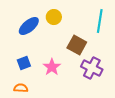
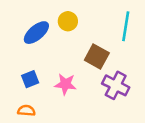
pink star: (52, 67) -> (65, 84), turned -30

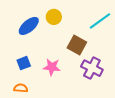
cyan line: (126, 26) -> (100, 21), turned 45

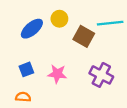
cyan line: (100, 21) -> (110, 23), turned 30
brown square: (77, 45) -> (84, 36), moved

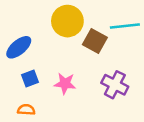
yellow circle: (59, 19) -> (67, 21), size x1.6
blue ellipse: (32, 29) -> (19, 47), moved

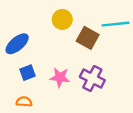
yellow circle: (67, 21) -> (62, 19), size x0.7
purple cross: (115, 85) -> (92, 78), moved

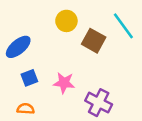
cyan line: (115, 24) -> (123, 26), turned 60
purple cross: (92, 78) -> (99, 103), moved

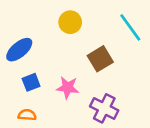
brown square: (94, 41) -> (100, 59), moved, turned 30

